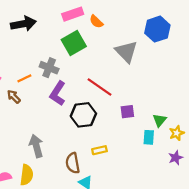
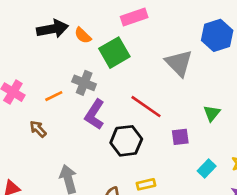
pink rectangle: (73, 14) -> (134, 17), moved
orange semicircle: (96, 22) -> (83, 35), moved
brown arrow: (14, 97) -> (38, 129), moved
green triangle: (160, 120) -> (212, 113), moved
cyan rectangle: (149, 137) -> (207, 168), turned 40

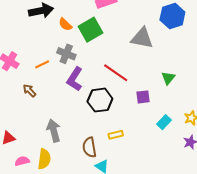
orange semicircle: (83, 35) -> (65, 24), moved
gray triangle: (179, 63) -> (142, 38), turned -35

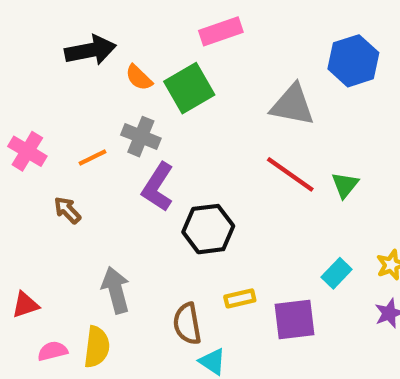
red line: (116, 73) -> (290, 174), moved
purple square: (143, 97) -> (294, 320), moved, size x1.5

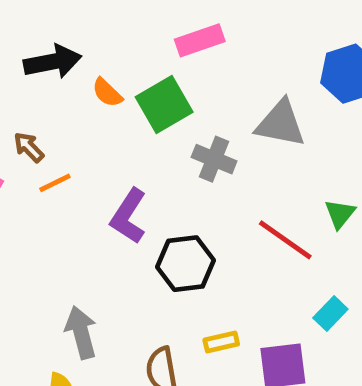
gray cross: (141, 137) -> (214, 159), moved
red line: (290, 174) -> (285, 240), moved
brown arrow: (67, 210) -> (29, 147), moved

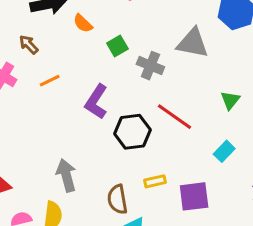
green square: (164, 105) -> (117, 46), moved, size x0.6
brown arrow: (29, 147) -> (29, 44), moved
red line: (285, 240) -> (175, 117), moved
cyan rectangle: (330, 314) -> (224, 151), moved

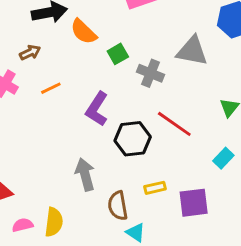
orange semicircle: (83, 23) -> (84, 32), size x1.4
brown arrow: (29, 44) -> (30, 52), turned 108
gray arrow: (66, 175) -> (85, 174), moved

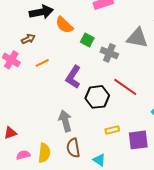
green square: (118, 54) -> (87, 40), turned -32
brown semicircle: (118, 206) -> (73, 148), moved

